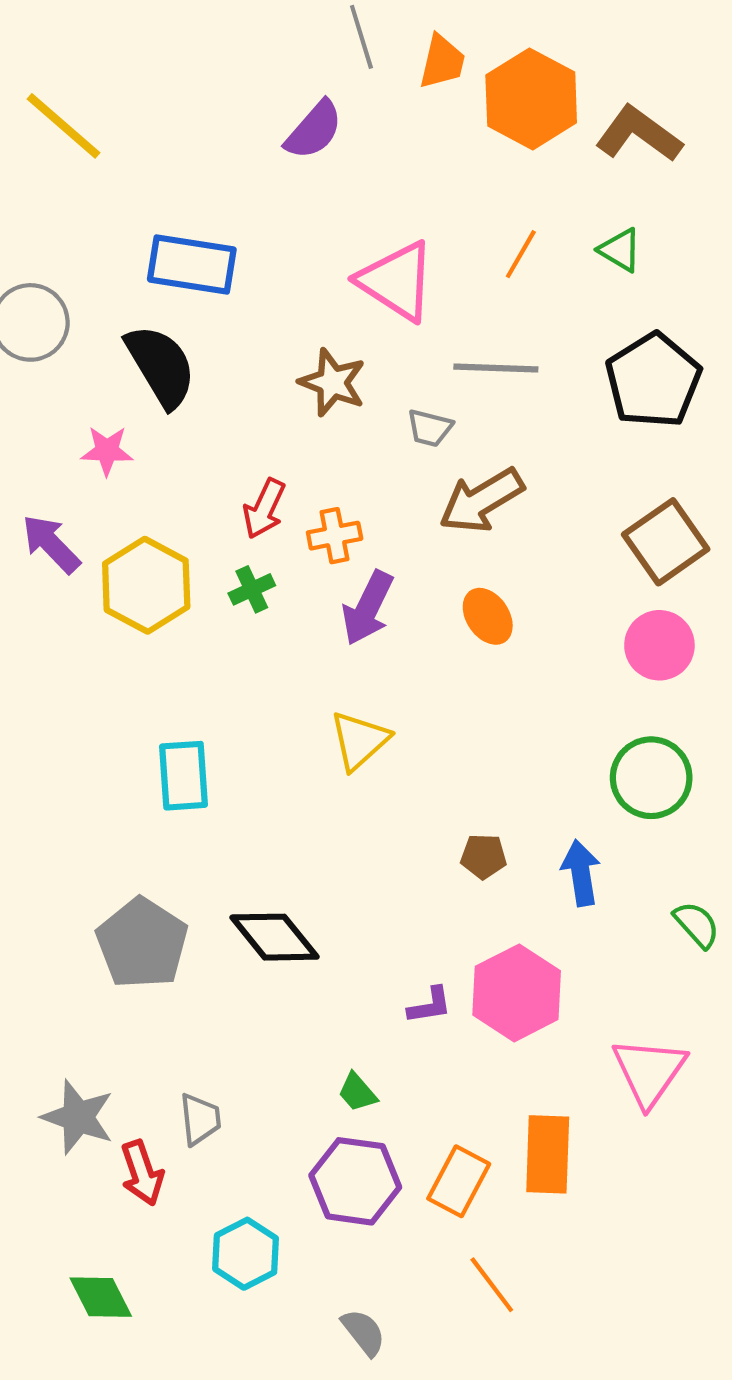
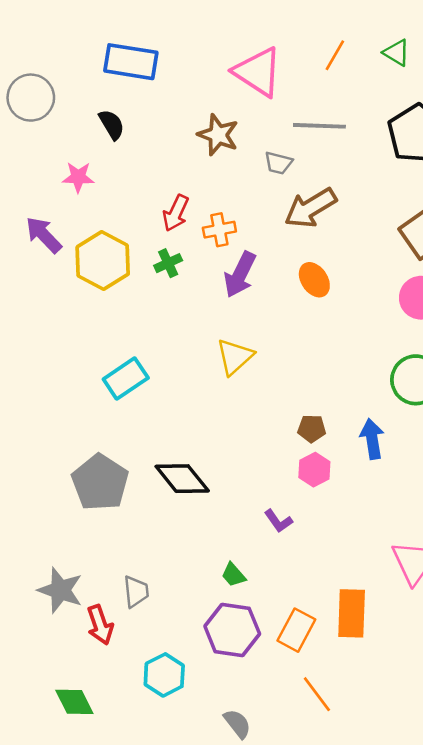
black semicircle: (161, 366) -> (112, 125), size x0.6
cyan rectangle: (183, 776) -> (126, 379), turned 60
pink hexagon: (517, 993) -> (314, 470), moved, size x0.6
purple L-shape: (430, 1005) -> (278, 521), turned 64

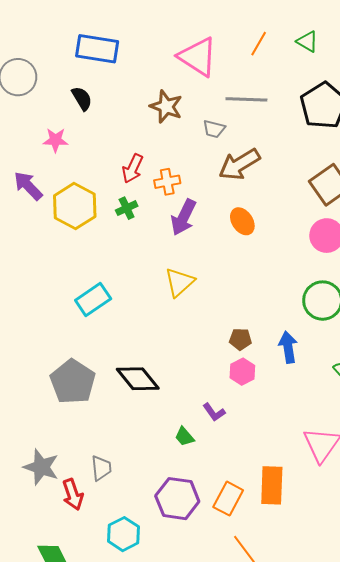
green trapezoid: (234, 575) -> (184, 437), moved

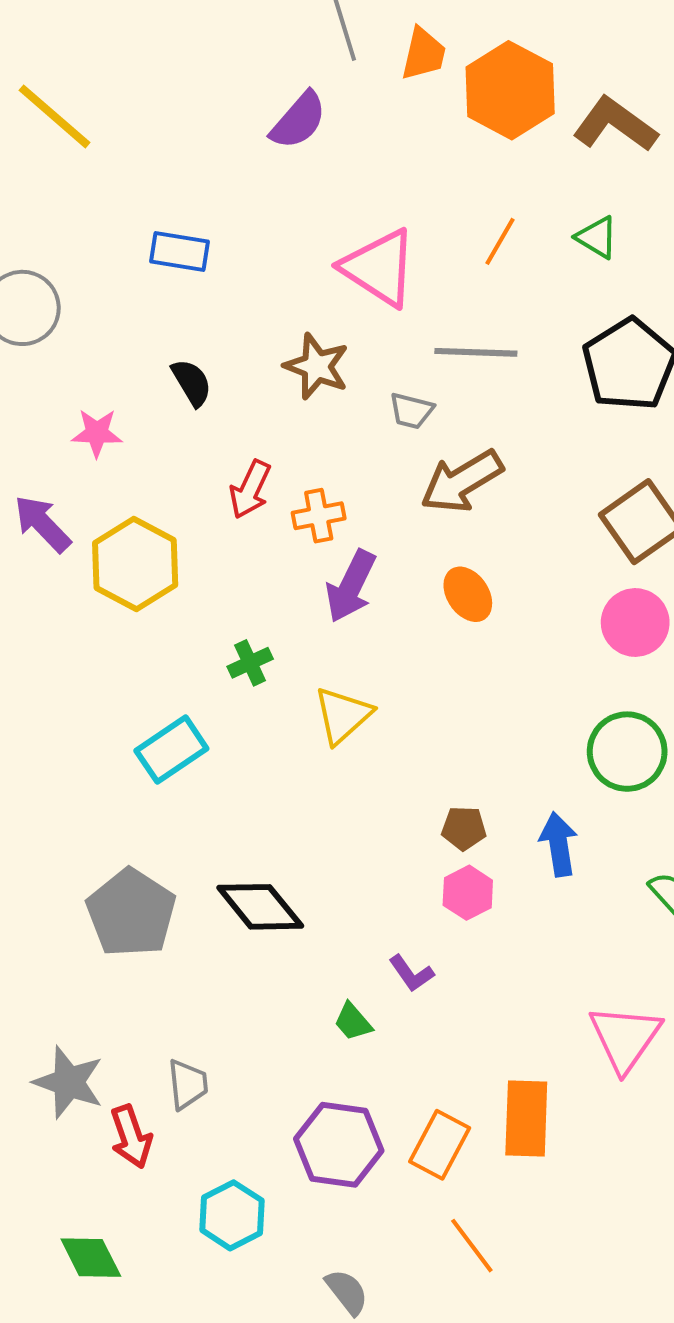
blue rectangle: (97, 49) -> (180, 252), size x0.7
black semicircle: (82, 98) -> (192, 383), moved
green cross: (127, 208) -> (250, 663), moved

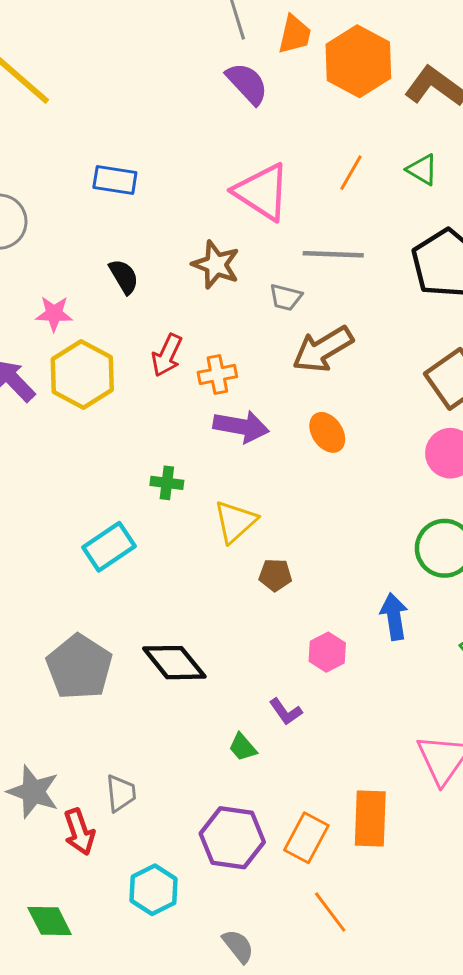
purple semicircle: (298, 120) -> (247, 83), moved, turned -84
yellow hexagon: (135, 564) -> (82, 375), moved
purple arrow: (351, 586) -> (241, 426), turned -106
green cross: (250, 663) -> (167, 483), turned 32
brown pentagon: (464, 828) -> (275, 575), moved

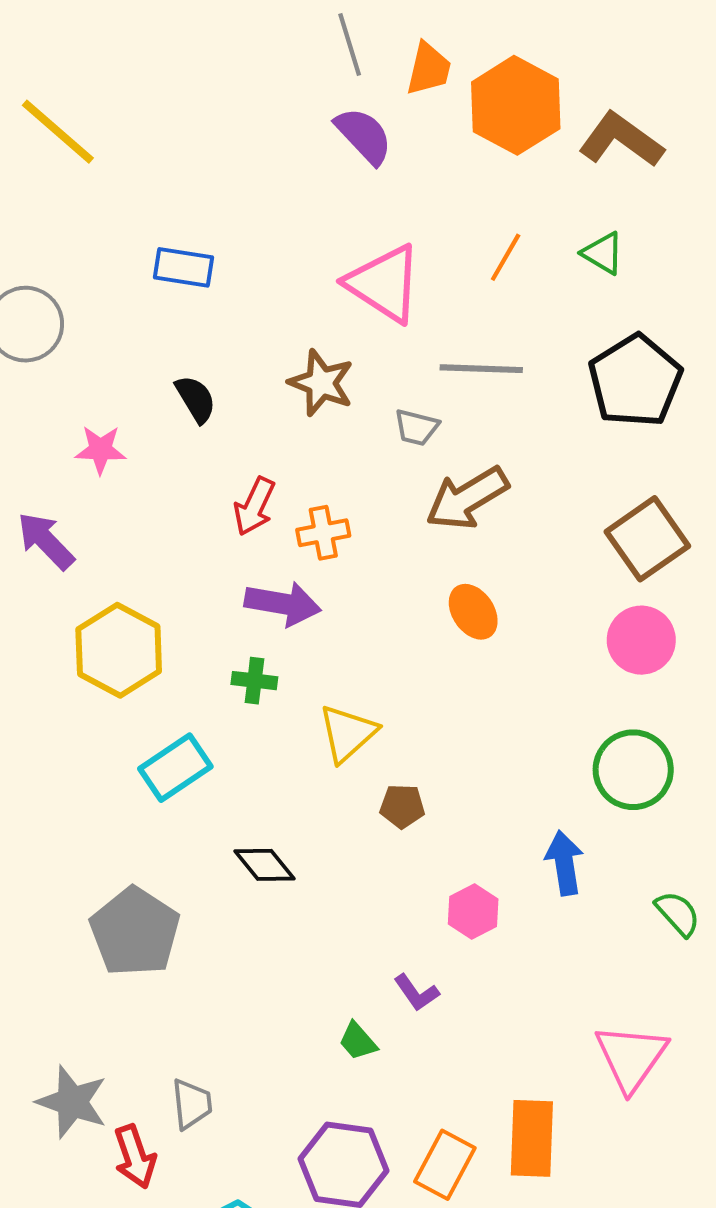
yellow hexagon: (82, 375) -> (119, 650), moved
purple arrow: (241, 426) -> (283, 604), moved
black diamond: (174, 663) -> (265, 865), moved, size x0.7

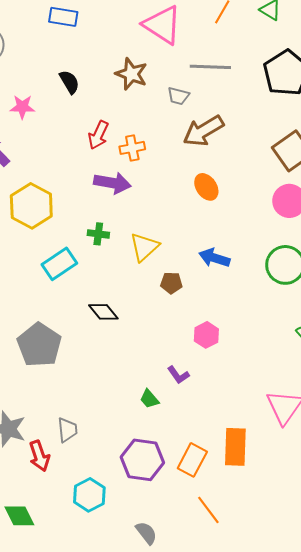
green cross: (254, 681) -> (98, 234), moved
blue arrow: (564, 863) -> (214, 258), moved, turned -64

